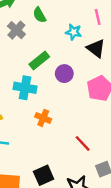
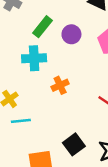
orange cross: (43, 118) -> (60, 85), turned -35

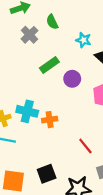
cyan cross: (34, 58) -> (27, 111), moved

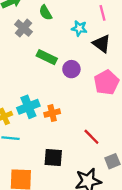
green rectangle: (49, 65) -> (47, 57), turned 66
cyan cross: (27, 111) -> (28, 107), turned -30
black square: (47, 174) -> (53, 157), moved, turned 30

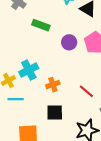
purple circle: (71, 69) -> (69, 42), moved
orange cross: (52, 113) -> (53, 85), moved

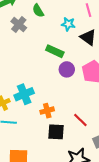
green rectangle: (41, 25) -> (55, 51), moved
black square: (55, 112) -> (56, 132), moved

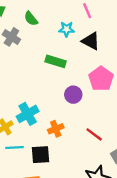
purple circle: (67, 69) -> (73, 95), moved
black square: (56, 132) -> (41, 155), moved

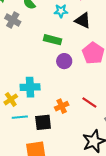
purple circle: (73, 95) -> (64, 61), moved
cyan cross: (28, 114) -> (30, 87), turned 30
orange cross: (56, 129) -> (62, 106), moved

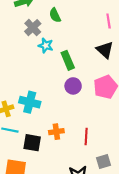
cyan star: (61, 11) -> (46, 46), moved
green rectangle: (53, 40) -> (68, 60), turned 36
red line: (89, 102) -> (86, 137), turned 42

